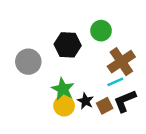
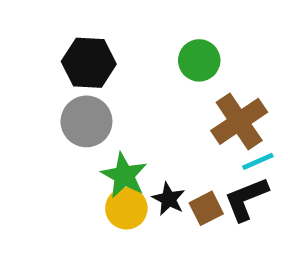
black hexagon: (68, 45) -> (89, 63), moved
gray circle: (28, 62) -> (86, 121), moved
cyan line: (115, 82) -> (258, 161), moved

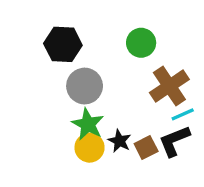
gray circle: (86, 121) -> (85, 86), moved

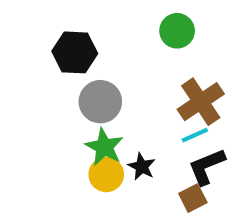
green circle: (141, 43) -> (177, 31), moved
cyan line: (183, 114) -> (195, 135), moved
brown square: (146, 148) -> (193, 198), moved

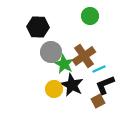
brown cross: (201, 102) -> (84, 56), moved
green star: (104, 147) -> (64, 64), moved
black star: (142, 167) -> (72, 85), size x1.6

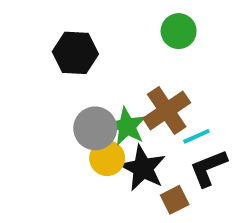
gray circle: (51, 52) -> (95, 128), moved
yellow circle: (54, 89) -> (107, 158), moved
brown square: (98, 101) -> (175, 200), moved

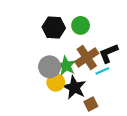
green circle: (179, 31) -> (81, 25), moved
black hexagon: (75, 53) -> (54, 28), moved
black L-shape: (208, 168) -> (108, 53), moved

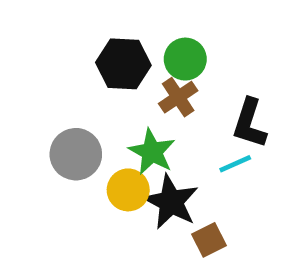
black L-shape: (108, 53) -> (249, 123), turned -50
brown cross: (87, 57) -> (178, 97), moved, size x0.7
gray circle: (50, 67) -> (76, 154), moved

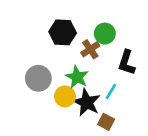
green circle: (185, 59) -> (105, 34), moved
cyan line: (235, 164) -> (111, 92), moved, turned -35
brown square: (209, 240) -> (106, 122), turned -35

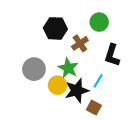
green circle: (105, 34) -> (99, 22), moved
black star: (87, 102) -> (77, 90), turned 30

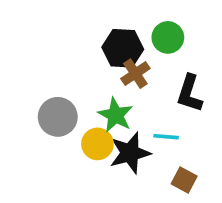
black hexagon: (55, 28) -> (123, 48), moved
cyan line: (98, 81) -> (166, 137), turned 64
brown square: (94, 108) -> (184, 180), moved

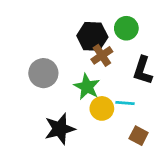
gray circle: (58, 117) -> (43, 73), moved
yellow circle: (97, 144) -> (102, 108), moved
black star: (130, 153) -> (60, 129), moved

